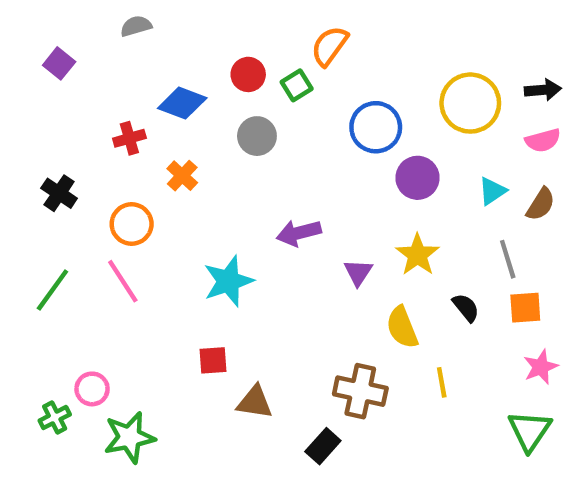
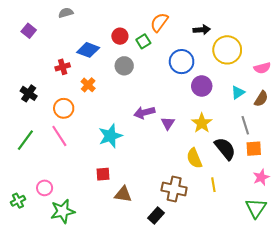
black arrow: (543, 90) -> (202, 30), moved
purple triangle: (358, 272) -> (168, 123), moved
black semicircle: (466, 308) -> (225, 149), size x1.6
green cross: (55, 418) -> (18, 201), moved

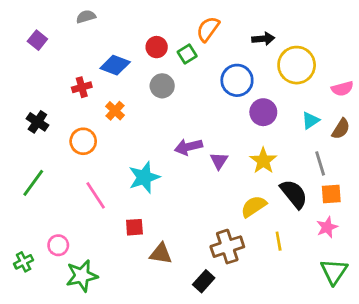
pink line: (59, 136) -> (96, 195), moved
yellow semicircle: (194, 158) -> (254, 206), turned 78
pink star: (261, 177) -> (327, 227), moved
brown cross: (174, 189) -> (227, 247), turned -30

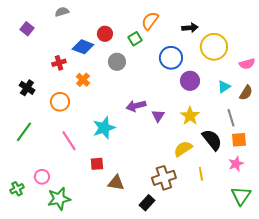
red circle: (157, 47) -> (105, 34), moved

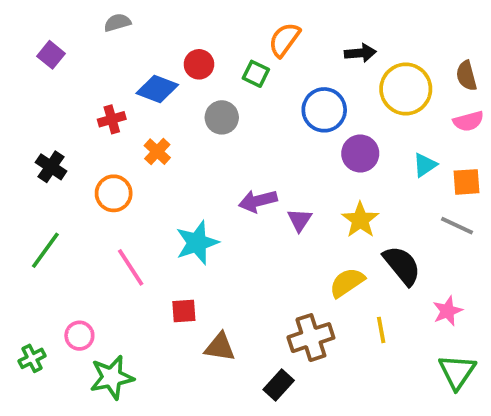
green square: (135, 39) -> (256, 74), turned -32
brown semicircle: (246, 93) -> (466, 76), moved, turned 133
gray line: (231, 118) -> (457, 226), moved, turned -48
orange square: (239, 140) -> (466, 182), moved

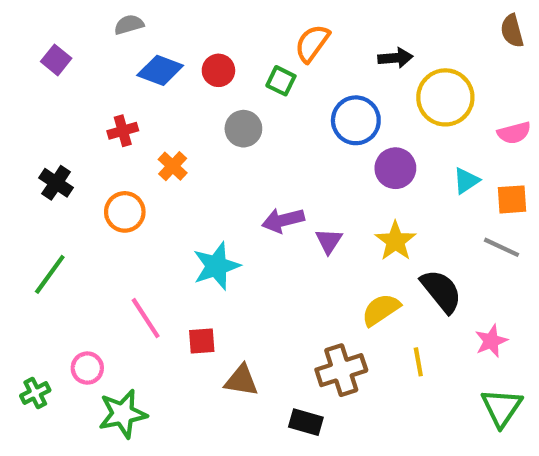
brown semicircle: (466, 76) -> (512, 31), moved
blue diamond: (157, 89) -> (160, 70), moved
pink line: (131, 267) -> (146, 318), moved
black rectangle: (279, 385) -> (306, 422), turned 64

